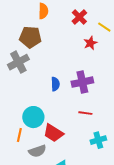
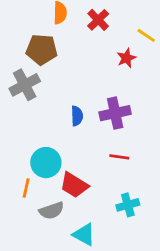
red cross: (79, 17) -> (98, 20), moved
cyan cross: (98, 140) -> (128, 205), moved

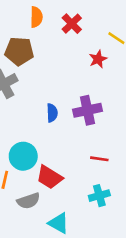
red line: (119, 157) -> (99, 159), moved

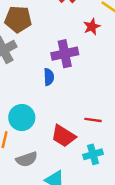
purple cross: (88, 110) -> (65, 54), moved
red trapezoid: (49, 177) -> (64, 136), moved

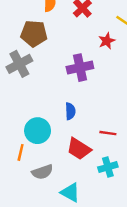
blue semicircle: (49, 77) -> (70, 111), moved

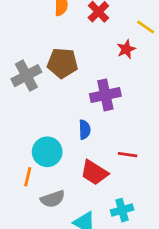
brown pentagon: (34, 34) -> (62, 63), moved
purple cross: (80, 68) -> (105, 95), moved
cyan cross: (108, 167) -> (122, 210), moved

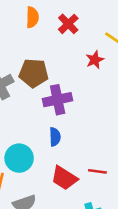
purple cross: (105, 95) -> (58, 100), moved
red line: (128, 155) -> (97, 171), moved

